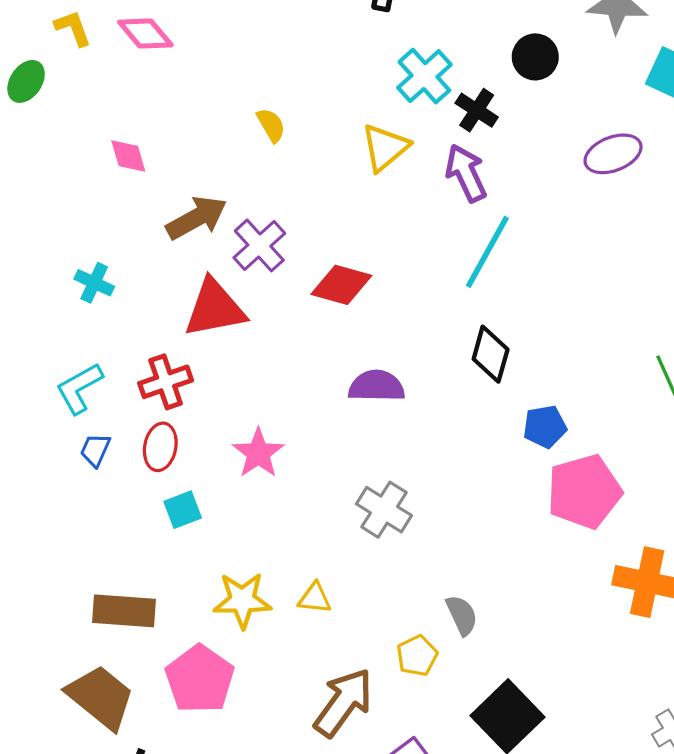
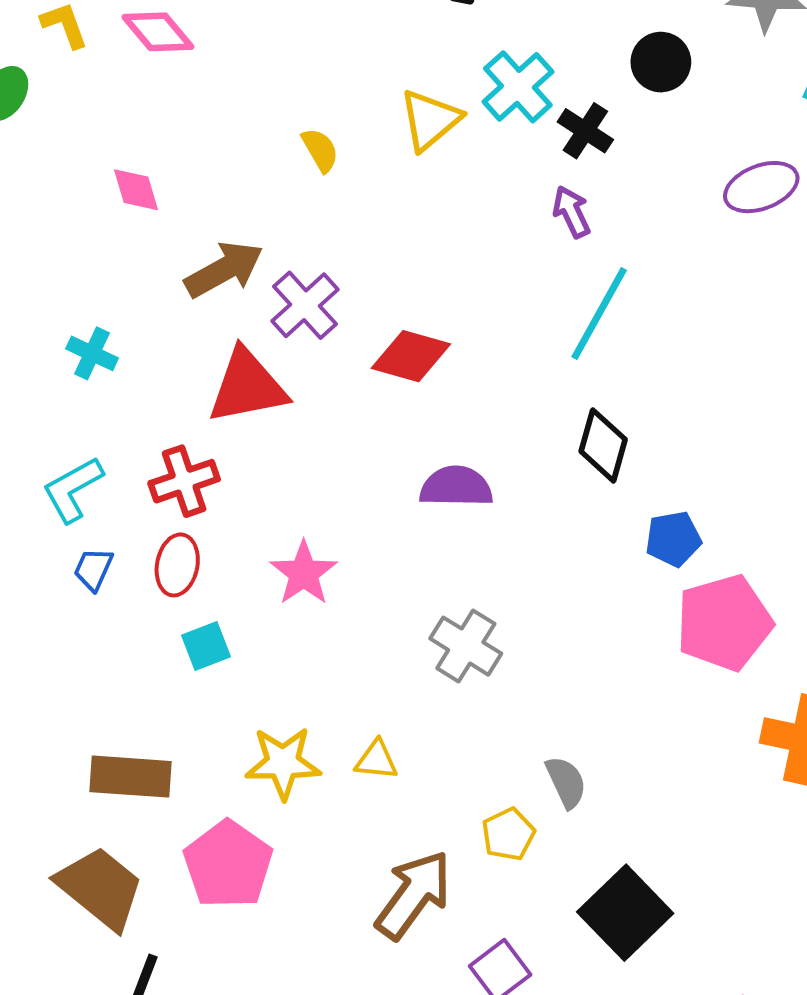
yellow triangle: (385, 147) -> (430, 120), moved
purple arrow: (466, 173) -> (572, 212), size x0.7

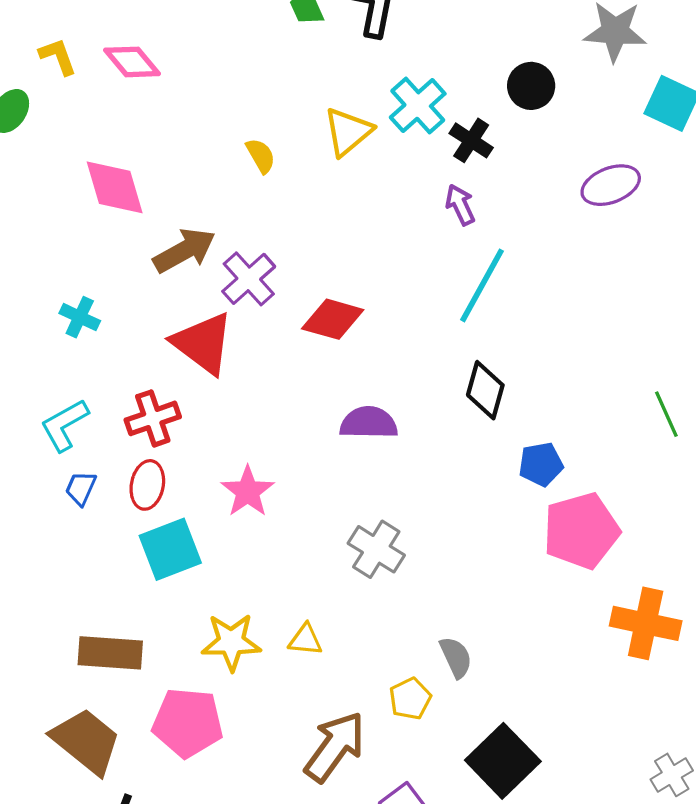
pink diamond: (136, 190) -> (115, 187), size x1.6
red triangle: (247, 386) -> (203, 343), turned 48
cyan square: (206, 646) -> (170, 549), size x1.6
pink pentagon: (228, 865) -> (188, 723), turned -30

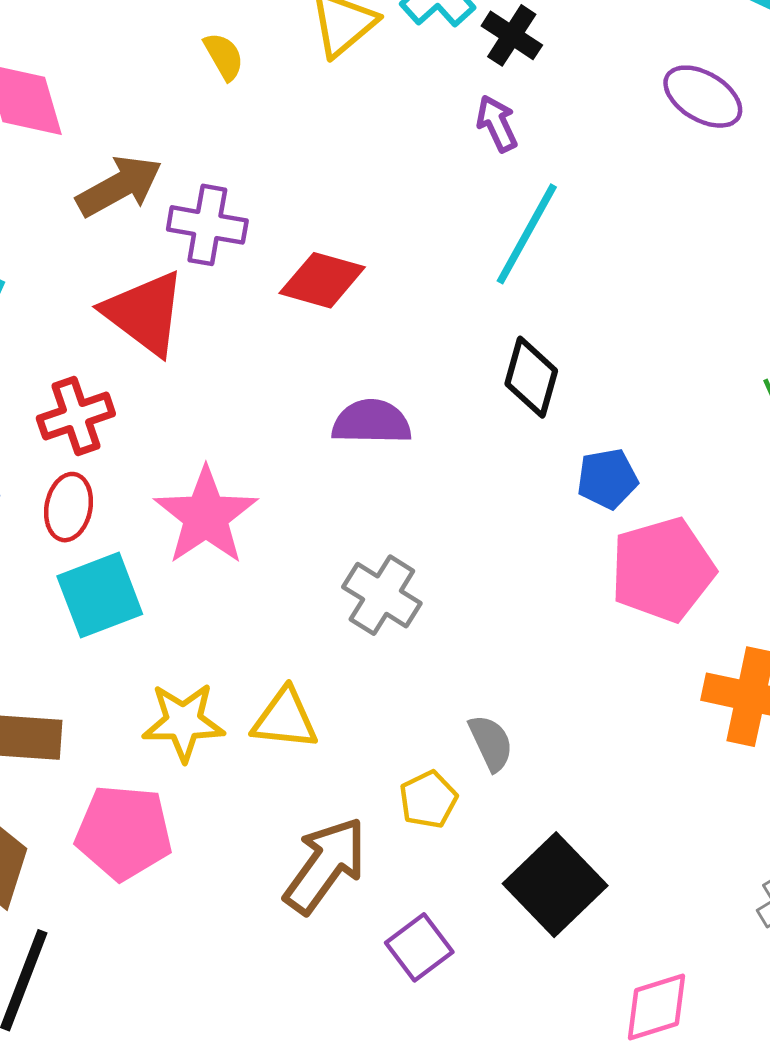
purple ellipse: (611, 185) -> (703, 97), turned 52
purple cross: (249, 279) -> (207, 225), turned -38
pink star: (248, 491) -> (206, 516), size x1.4
yellow triangle: (305, 640) -> (285, 719), size x1.4

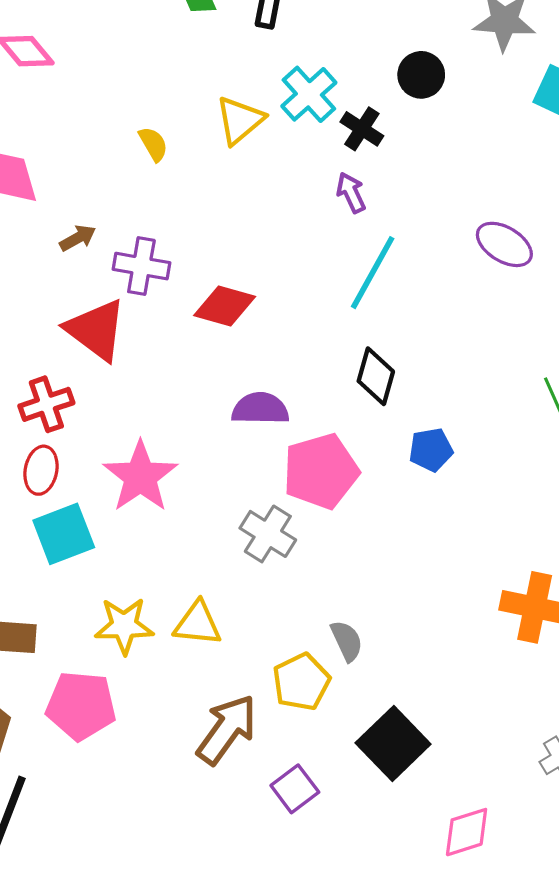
purple ellipse: (703, 97) -> (504, 244), moved
brown arrow: (119, 186) -> (78, 238), size x0.6
pink pentagon: (663, 570) -> (321, 471), moved
yellow pentagon: (428, 800) -> (301, 682), size x1.4

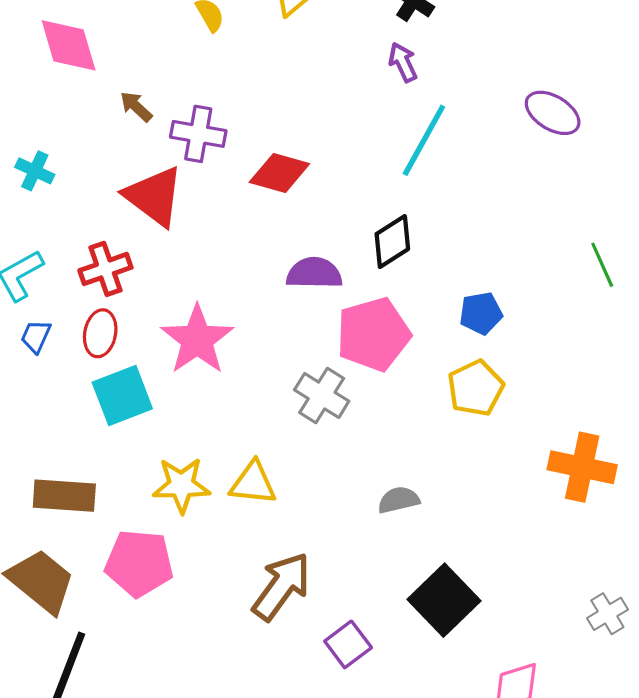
brown arrow: (78, 238) -> (136, 107), turned -108
black diamond: (376, 376) -> (392, 242), moved, turned 42
gray semicircle: (347, 641) -> (399, 500), turned -78
yellow pentagon: (301, 682) -> (476, 388), moved

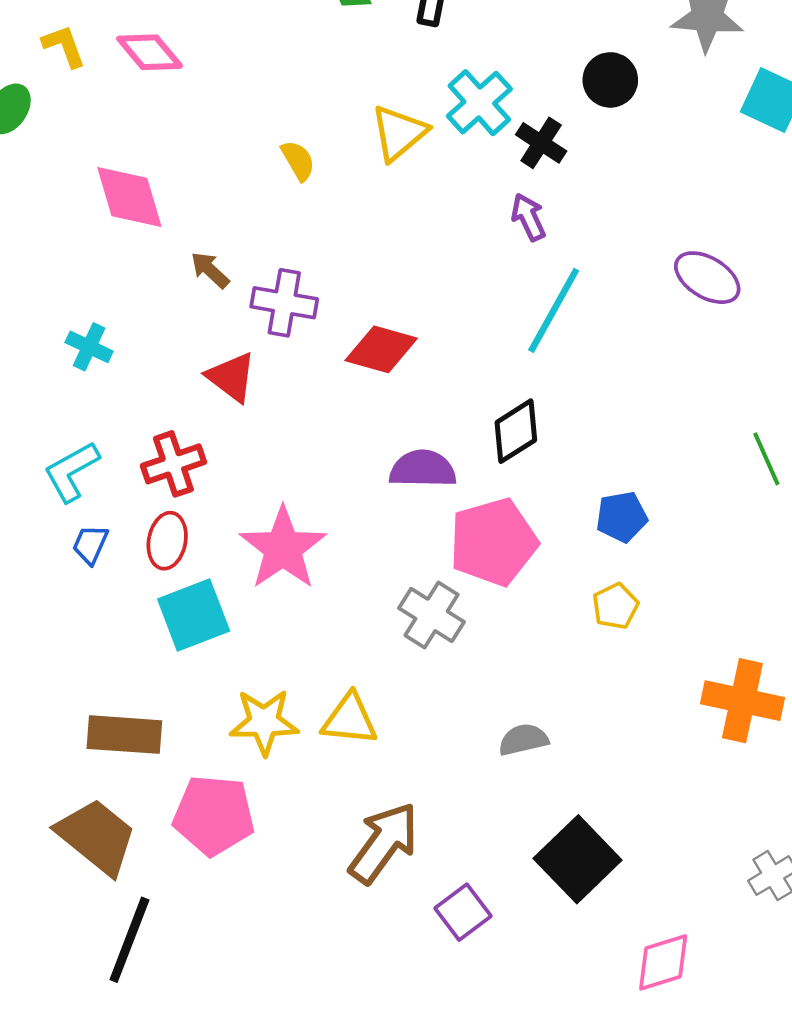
red triangle: (154, 196) -> (231, 377), size x0.7
yellow pentagon: (476, 388) -> (615, 606), size x0.7

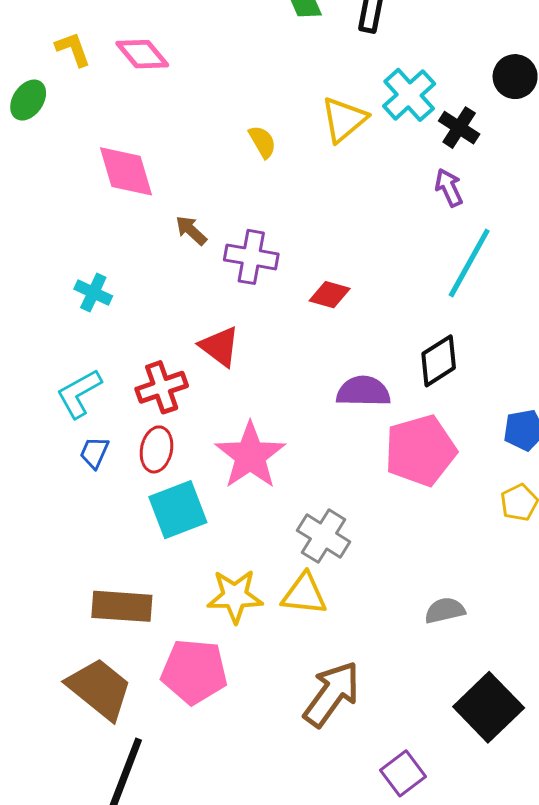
red diamond: (381, 349) -> (330, 295), size x0.7
red triangle: (231, 377) -> (220, 347), moved
gray cross: (432, 615) -> (324, 536), moved
purple square: (463, 912) -> (403, 773), moved

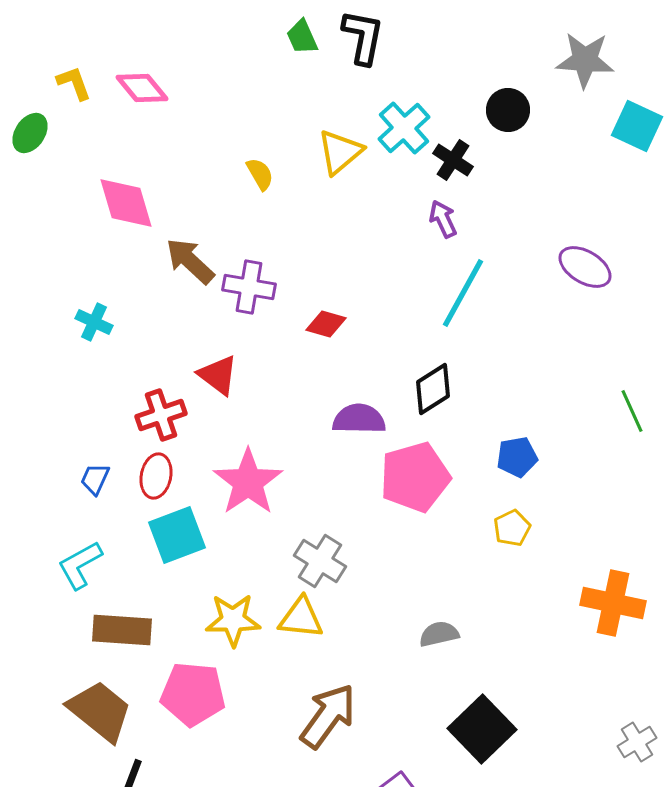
brown arrow: (191, 230) -> (190, 261), size x1.6
cyan L-shape: (79, 393) -> (80, 565), moved

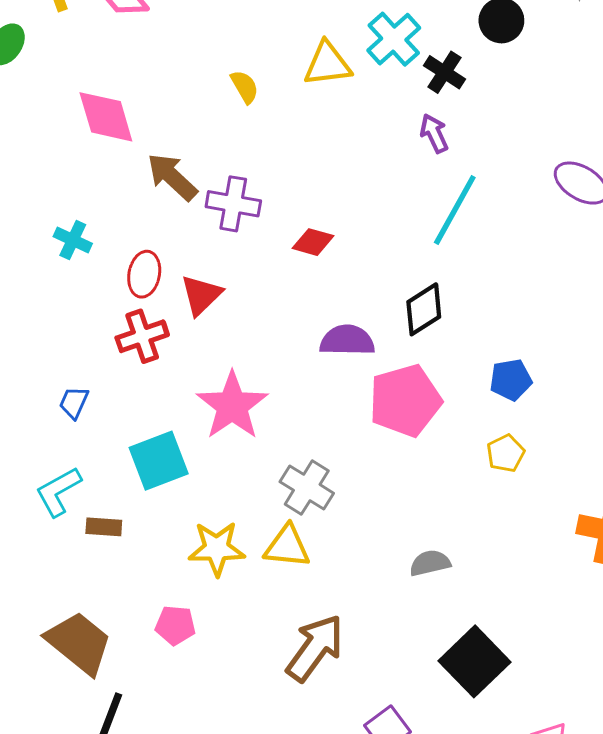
yellow triangle: (340, 152) -> (327, 64), turned 33
red triangle: (218, 375) -> (201, 295), turned 39
red ellipse: (156, 476) -> (144, 274), moved
brown rectangle: (122, 630) -> (104, 527), moved, size x0.6
pink pentagon: (193, 694) -> (175, 625), size x0.6

